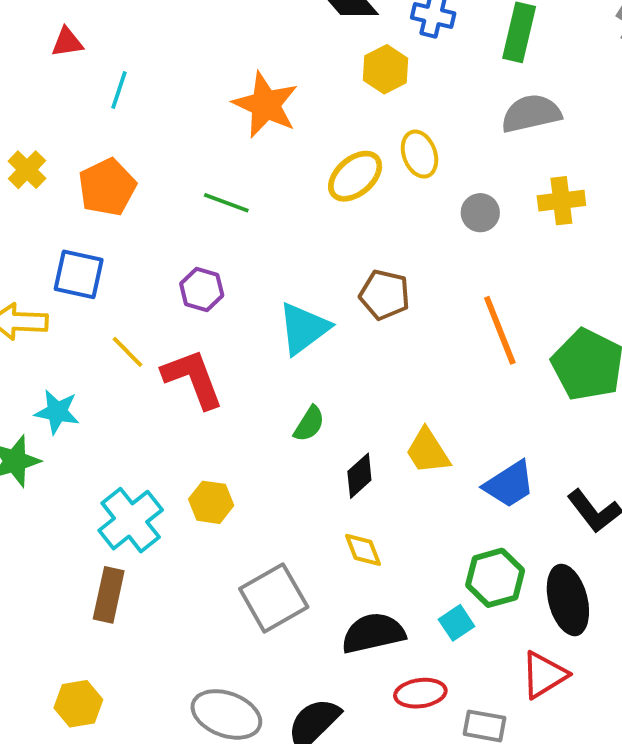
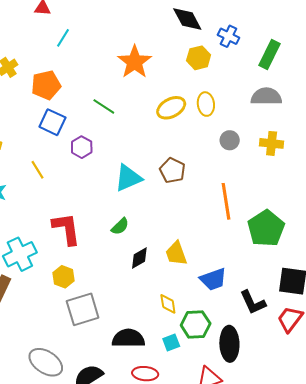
blue square: (79, 274) -> (52, 122), moved
red L-shape: (193, 379) -> (66, 229), moved
yellow hexagon: (211, 502) -> (63, 277), moved
yellow diamond: (363, 550) -> (168, 304), moved

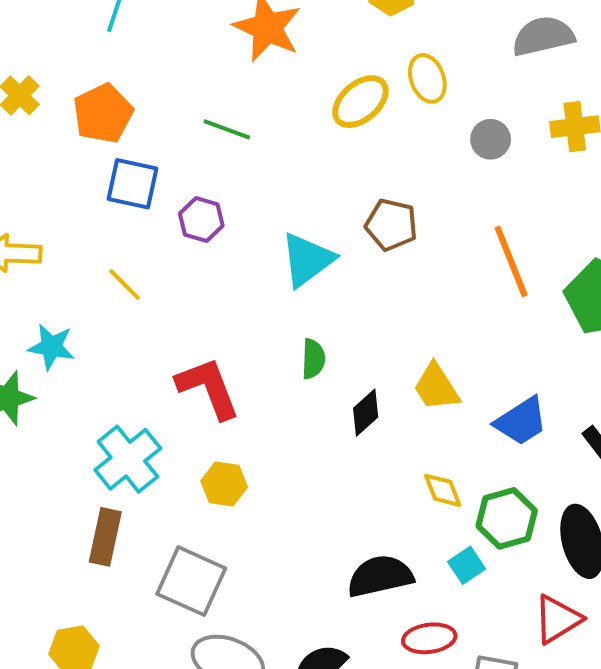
green semicircle: (120, 226) -> (313, 359), turned -30
gray square: (83, 309) -> (191, 581), moved, turned -36

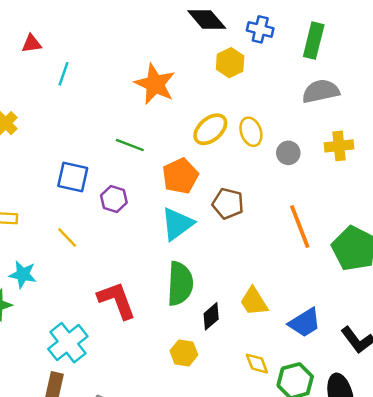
yellow ellipse: (427, 78) -> (251, 132), moved
orange pentagon: (103, 113) -> (180, 176), moved
green semicircle: (313, 359) -> (180, 284), size x1.8
yellow hexagon: (224, 484) -> (184, 353), moved

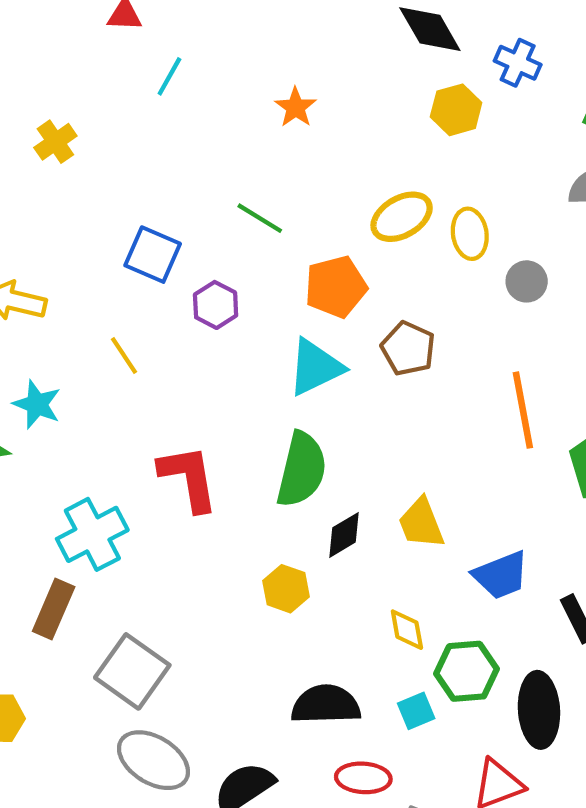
orange star: (155, 84) -> (296, 107), moved, size x0.6

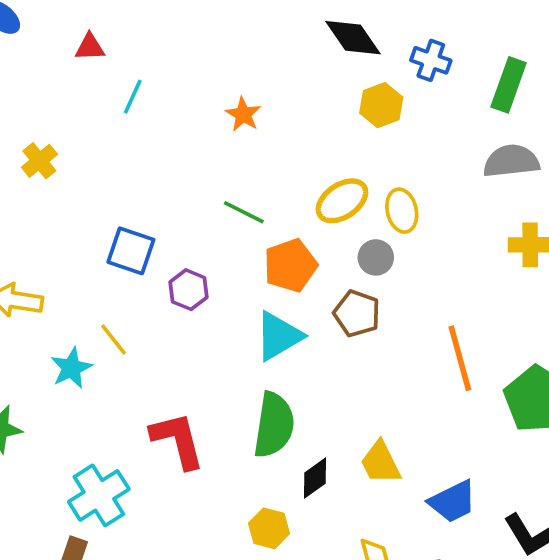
green line: (260, 218) -> (244, 212), moved
gray circle: (527, 281) -> (376, 257), moved
cyan star: (37, 404) -> (71, 368), moved, turned 30

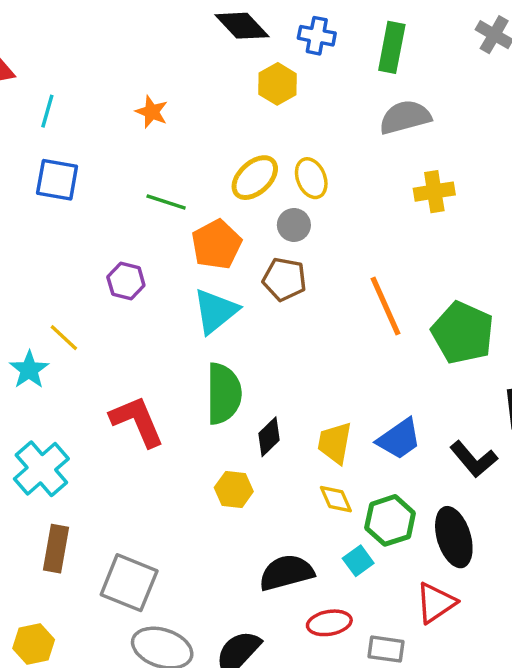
blue square: (131, 251) -> (57, 180), moved
yellow trapezoid: (381, 463) -> (335, 443), moved, turned 45
cyan cross: (99, 495) -> (41, 469), moved

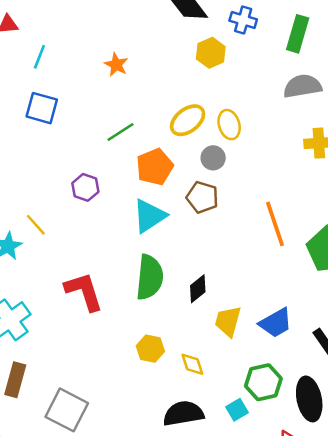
green line: (166, 202) -> (120, 132), turned -56
black diamond: (269, 437) -> (198, 289), moved
yellow diamond: (336, 499) -> (192, 364), moved

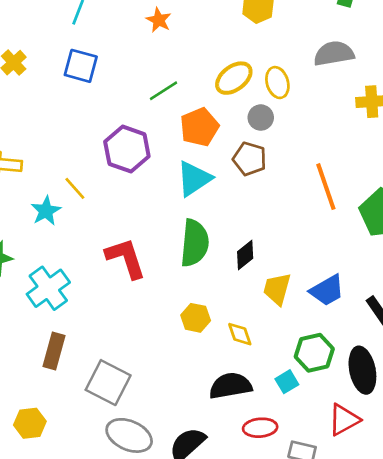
gray semicircle: (303, 86) -> (334, 53), moved
purple hexagon: (85, 187) -> (127, 149), size x1.6

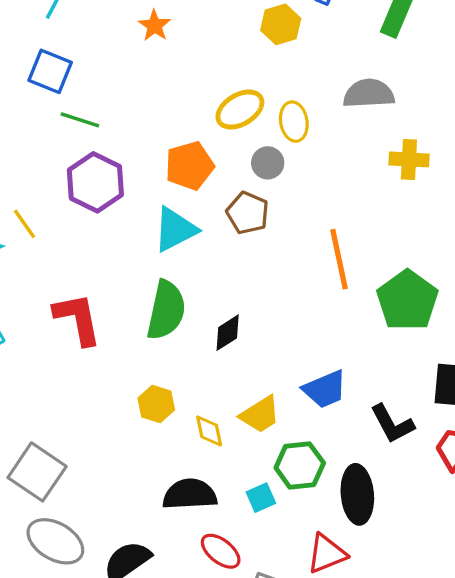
green line: (163, 91) -> (80, 120), moved, turned 44
yellow trapezoid: (277, 289) -> (260, 415), moved, turned -144
red ellipse: (260, 428) -> (221, 551), turned 36

